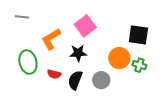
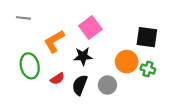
red semicircle: (54, 74) -> (57, 79), turned -48

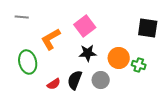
black square: (147, 37) -> (148, 28), moved
black star: (83, 56) -> (88, 53), moved
red semicircle: (57, 79) -> (54, 84), moved

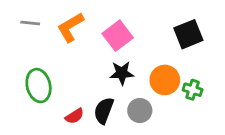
black square: (148, 28) -> (188, 34), moved, turned -30
orange L-shape: (51, 39) -> (70, 27), moved

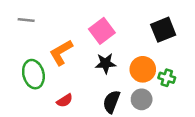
orange L-shape: (70, 27) -> (61, 52), moved
black semicircle: (104, 111) -> (112, 102), moved
gray circle: (140, 111) -> (142, 99), moved

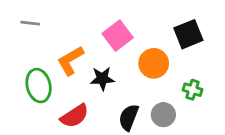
black star: (106, 63) -> (102, 79), moved
orange circle: (143, 69) -> (154, 63), moved
red semicircle: (65, 101) -> (75, 116), size x1.5

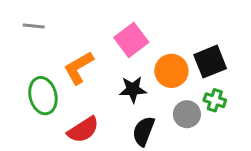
black square: (188, 34) -> (210, 62), moved
black star: (102, 79) -> (133, 89), moved
gray circle: (163, 115) -> (187, 114), moved

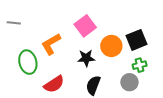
gray line: (34, 26) -> (14, 23), moved
green cross: (215, 100) -> (140, 65), turned -32
gray circle: (187, 114) -> (129, 82), moved

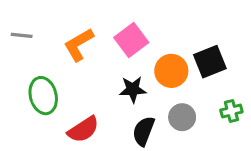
orange L-shape: (51, 44) -> (79, 45), moved
green cross: (140, 65) -> (231, 111), moved
gray circle: (129, 82) -> (182, 117), moved

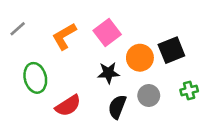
gray line: (22, 35) -> (18, 29), turned -48

